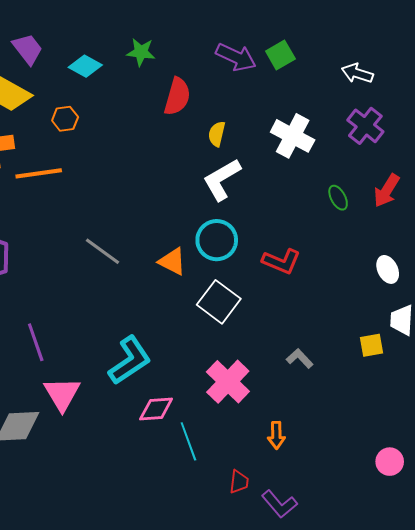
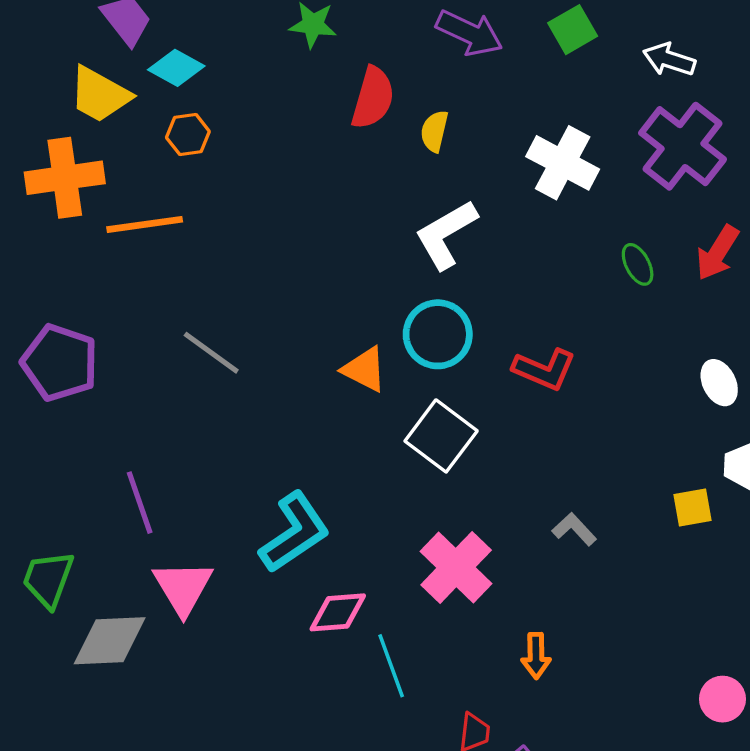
green square: (280, 55) -> (573, 30), moved
cyan diamond: (85, 66) -> (176, 68), moved
purple cross: (365, 126) -> (683, 146), size x1.4
yellow semicircle: (217, 134) -> (434, 131), moved
gray line: (102, 251) -> (211, 353), moved

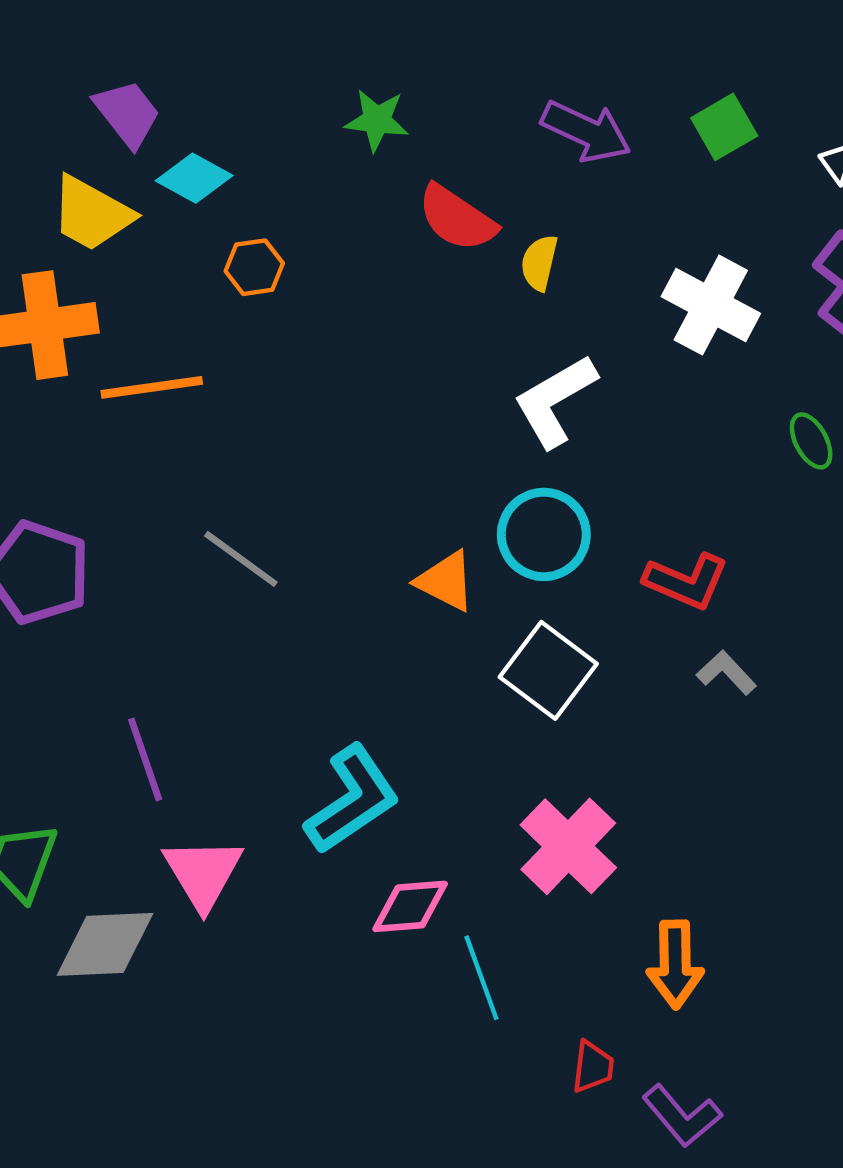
red semicircle: (373, 98) -> (457, 218), turned 108
orange hexagon: (188, 134) -> (254, 267), moved
gray L-shape: (574, 529) -> (726, 673), moved
orange arrow: (536, 656) -> (675, 964), size x1.4

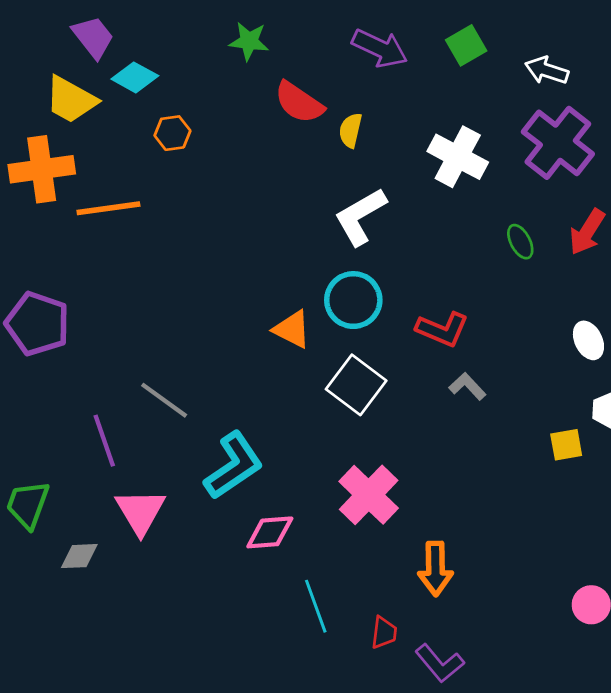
gray line: (241, 559) -> (164, 400), moved
gray diamond: (105, 944) -> (79, 556), size x0.6
cyan line: (481, 978) -> (316, 606), moved

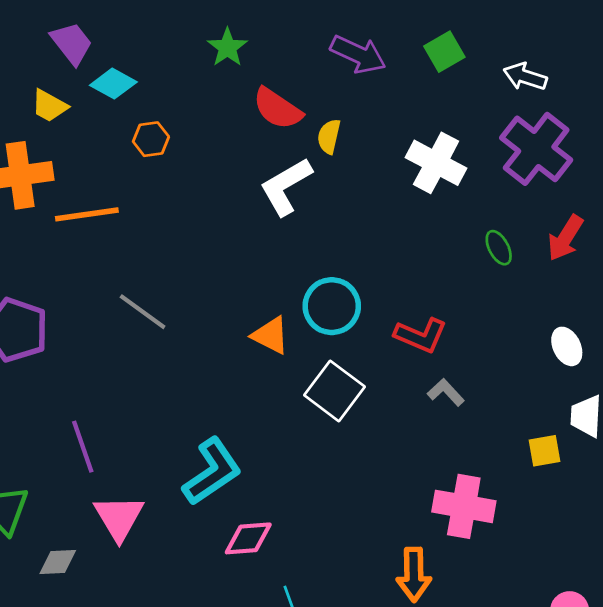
green star: (249, 41) -> (227, 47), turned 30
yellow trapezoid: (71, 100) -> (49, 106), size x0.7
white L-shape: (360, 217) -> (286, 186), moved
gray line: (164, 400) -> (143, 312), moved
pink cross: (369, 495) -> (464, 506), moved, turned -34

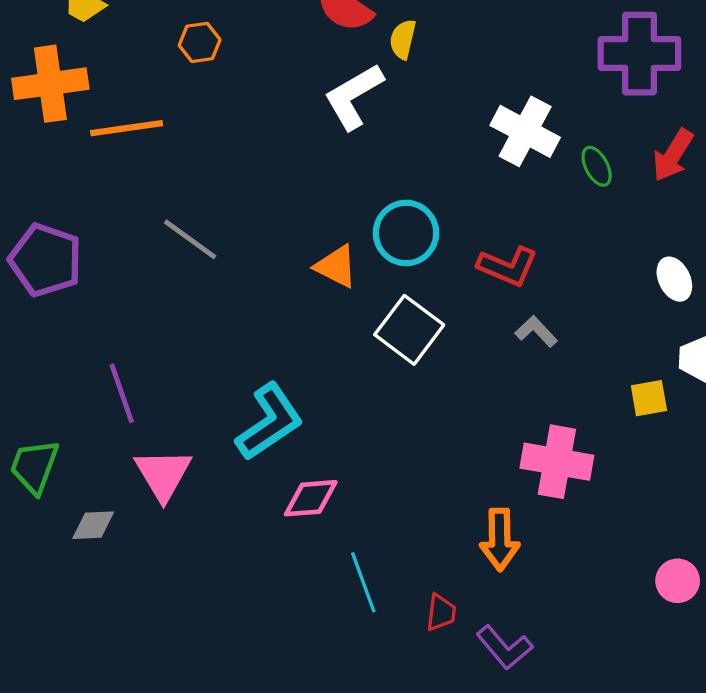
purple cross: (536, 149) -> (639, 54), turned -38
white cross: (436, 163) -> (525, 131), moved

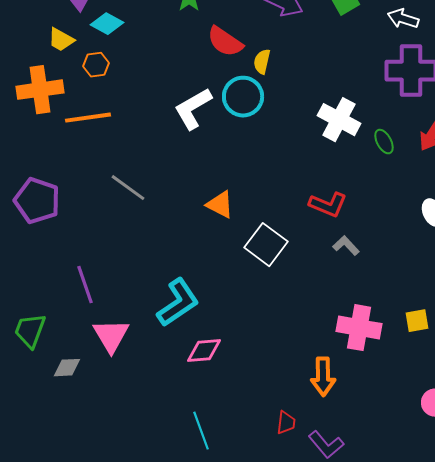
orange hexagon: (200, 42) -> (96, 65), moved
white L-shape: (354, 96) -> (193, 109), moved
cyan circle: (406, 233) -> (243, 97), moved
yellow square: (649, 398) -> (417, 321), moved
cyan line: (363, 582) -> (201, 431), moved

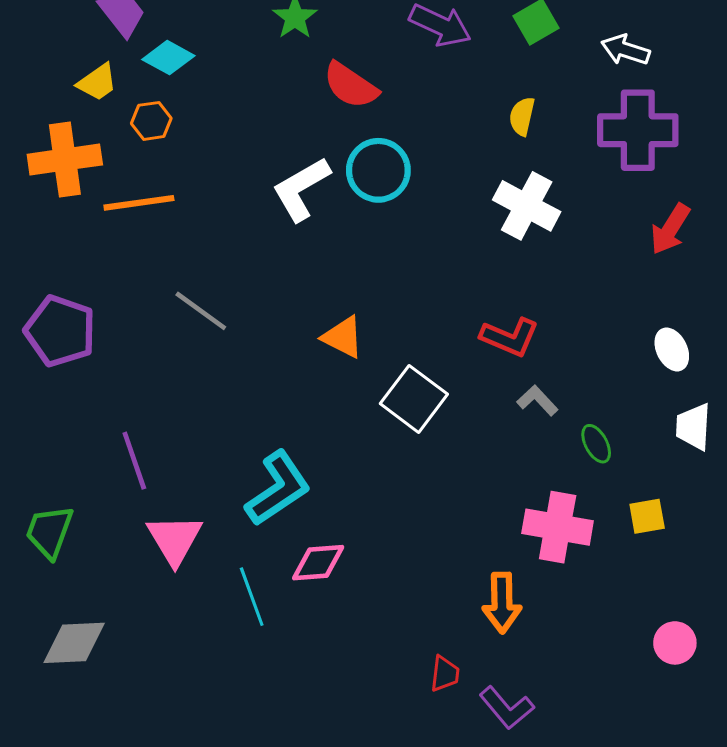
yellow trapezoid: (61, 40) -> (97, 82), turned -64
yellow semicircle: (262, 62) -> (522, 116), moved
green ellipse: (384, 142) -> (596, 444), moved
gray diamond: (67, 368) -> (74, 643), moved, size x1.5
cyan line: (201, 431) -> (252, 597), moved

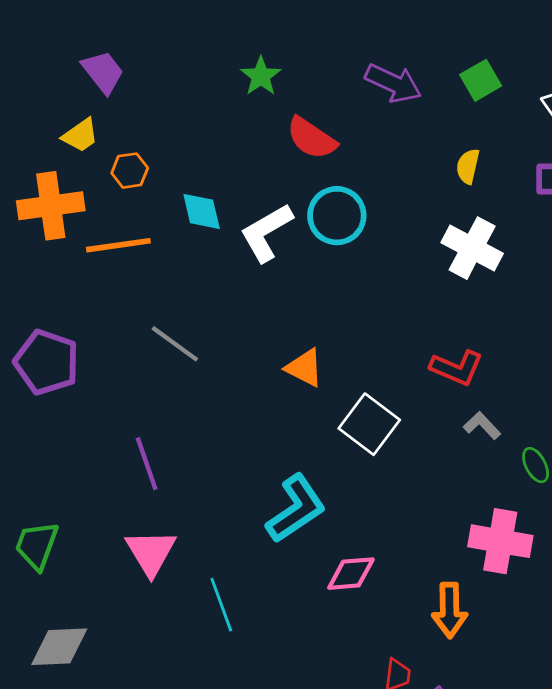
cyan diamond: (168, 58) -> (202, 211), moved, turned 48
purple line: (134, 461) -> (147, 464), moved
cyan L-shape: (278, 488) -> (296, 509), moved
pink diamond: (318, 563) -> (351, 574), moved

